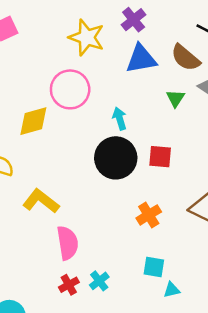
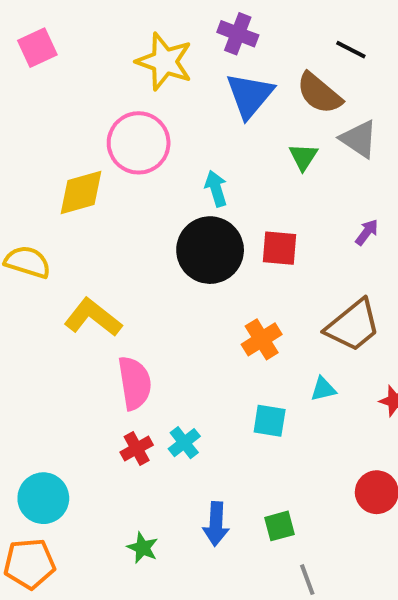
purple cross: (134, 20) -> (238, 34), turned -30
blue triangle: (141, 59) -> (250, 95), turned -40
cyan triangle: (172, 290) -> (323, 389), moved

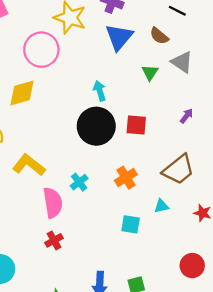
brown semicircle: (319, 93) -> (159, 36), size x0.7
pink circle: (139, 143) -> (41, 50), moved
cyan cross: (184, 443) -> (79, 182), moved

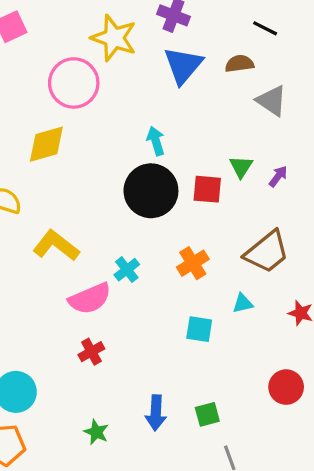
brown semicircle: (159, 36) -> (239, 64), turned 132
green triangle: (150, 72) -> (241, 167), moved
pink semicircle: (53, 203) -> (90, 299), turned 76

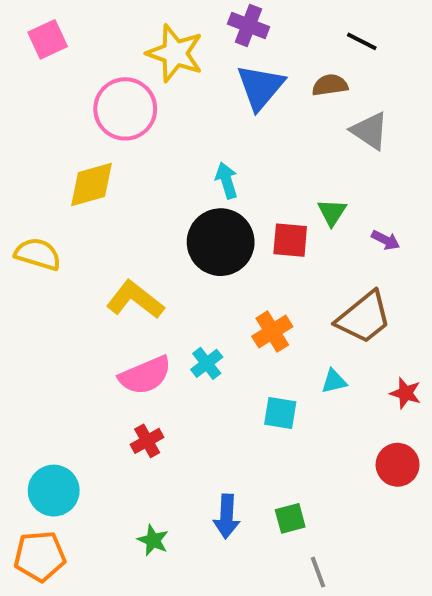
purple arrow: (278, 176) -> (386, 240), moved, turned 80
yellow L-shape: (56, 245) -> (135, 300), moved
cyan cross: (127, 270) -> (207, 363), moved
red circle: (286, 387) -> (398, 465), moved

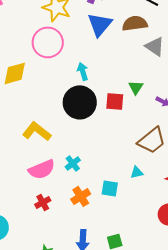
brown semicircle: (330, 85) -> (135, 23), size x1.4
pink circle: (125, 109) -> (48, 42), moved
orange cross: (272, 332) -> (81, 196), moved

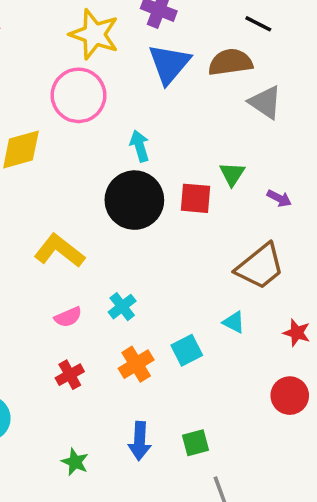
pink semicircle: (42, 169) -> (68, 317), size x0.6
cyan triangle: (137, 172) -> (234, 322), turned 40
cyan square: (110, 188) -> (187, 350), turned -36

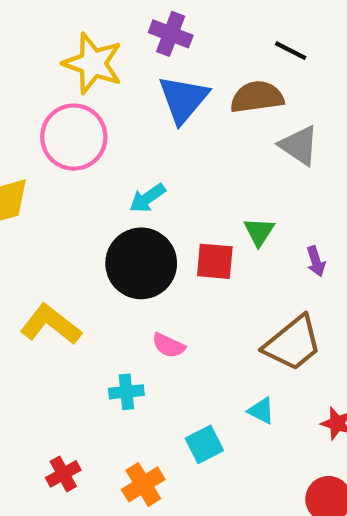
cyan arrow: (140, 146) -> (147, 198), turned -108
purple arrow: (279, 198) -> (316, 261), turned 45
cyan cross: (122, 307) -> (126, 392), turned 32
pink semicircle: (68, 317) -> (169, 345), moved, turned 48
orange cross: (136, 364) -> (143, 484), moved

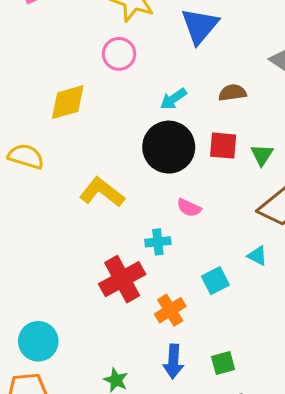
brown semicircle: (257, 97) -> (232, 93), moved, size x0.7
pink circle: (74, 137) -> (119, 54), size x0.7
green triangle: (259, 232) -> (262, 155), moved
red cross: (63, 474) -> (122, 279), moved, size x1.8

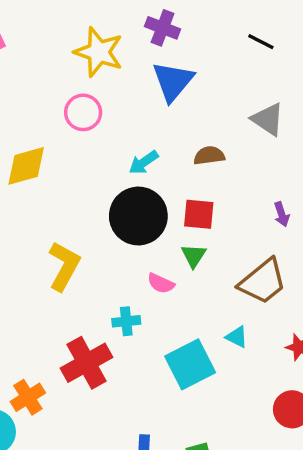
green triangle: (262, 155) -> (194, 256), moved
yellow L-shape: (102, 192) -> (64, 266), turned 81
cyan square: (215, 281) -> (190, 364), size x1.6
orange cross: (170, 310) -> (28, 397), moved

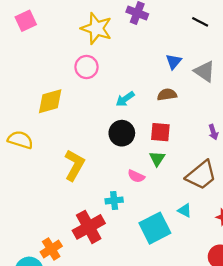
blue triangle: (173, 81) -> (174, 61), moved, size x0.6
black circle: (138, 216) -> (122, 133), size x0.7

